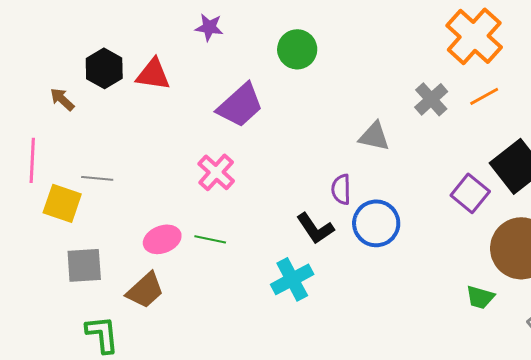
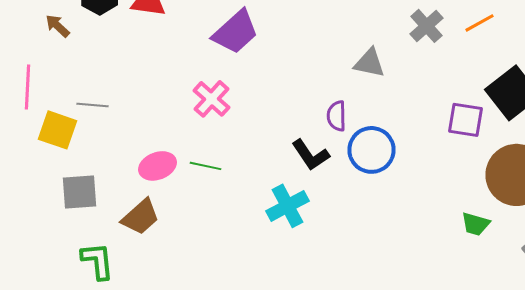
purple square: (470, 193) -> (466, 120), turned -30

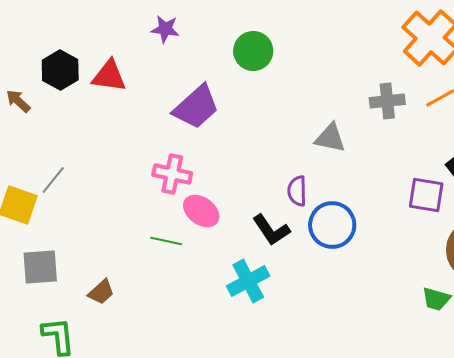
gray cross: (426, 26) -> (387, 101), turned 36
pink cross: (212, 99) -> (172, 174), turned -30
gray line: (92, 105) -> (53, 180), turned -56
pink ellipse: (158, 166) -> (201, 211), moved, turned 57
brown trapezoid: (140, 217) -> (101, 292), size x0.7

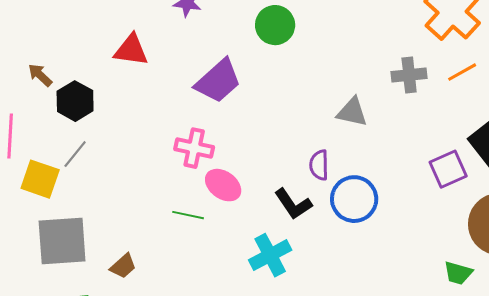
black hexagon: (60, 70) -> (75, 101), moved
purple square: (426, 195) -> (448, 169), turned -33
gray square: (40, 267) -> (62, 241), size x1.4

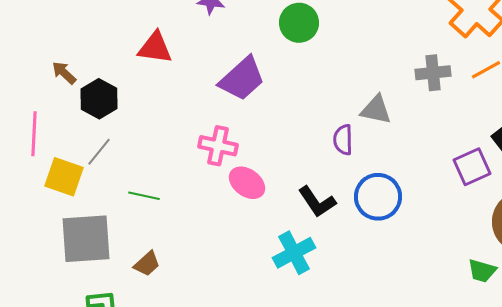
purple semicircle: (319, 165) -> (343, 140), moved
green line: (188, 215) -> (144, 196), moved

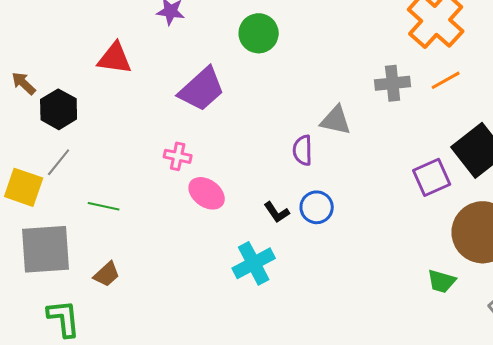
pink cross: (218, 146) -> (178, 156), size x0.7
blue circle: (378, 197) -> (317, 207), moved, size x0.7
black L-shape: (317, 202) -> (277, 212), size x0.7

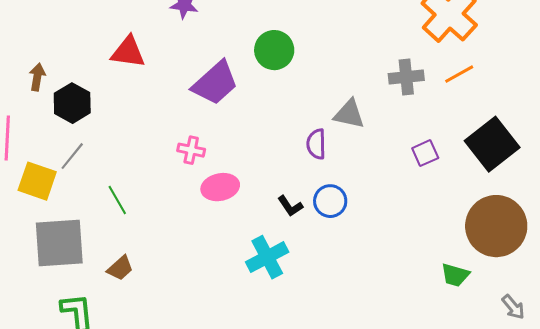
green circle: (259, 33) -> (274, 50), moved
brown arrow: (24, 83) -> (37, 77), turned 56
purple square: (432, 177) -> (425, 153), moved, size x0.7
pink ellipse: (207, 193) -> (220, 187), turned -48
green line: (104, 206) -> (117, 200), turned 48

